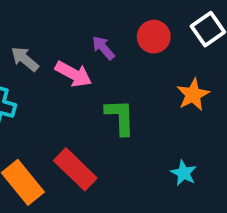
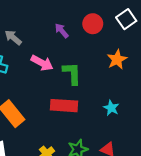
pink arrow: (73, 74) -> (42, 63), moved
red rectangle: (75, 169) -> (64, 106), moved, turned -40

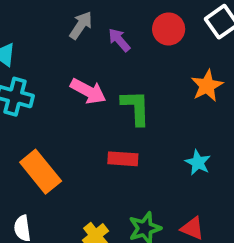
gray arrow: (13, 38) -> (81, 25), moved, turned 84
red rectangle: (64, 106) -> (123, 159), size x0.7

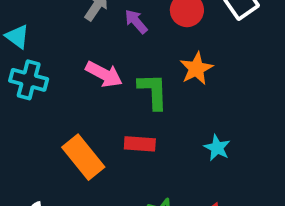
orange star: (207, 86) -> (196, 69), moved
orange rectangle: (41, 172) -> (83, 157), moved

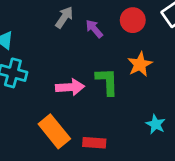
pink arrow: (104, 74) -> (70, 87), moved, turned -32
red rectangle: (140, 144) -> (94, 143), moved

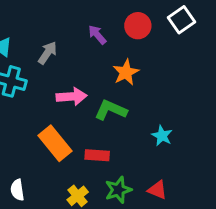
gray arrow: (64, 17) -> (47, 53), moved
orange star: (140, 64) -> (126, 72), moved
green L-shape: (107, 81) -> (111, 110), moved, turned -64

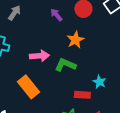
gray arrow: (47, 53) -> (14, 13), moved
red rectangle: (97, 155) -> (82, 95), moved

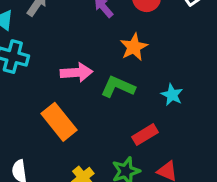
cyan star: (99, 82) -> (172, 95), moved
red rectangle: (82, 95) -> (145, 135), turned -35

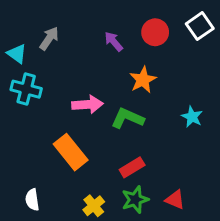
cyan star: (172, 95) -> (192, 117), moved
red rectangle: (145, 135) -> (132, 167), moved

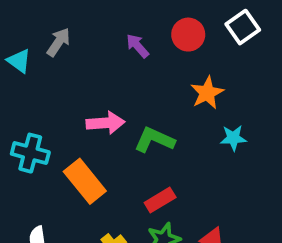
orange star: (143, 80) -> (207, 93), moved
cyan cross: (26, 89) -> (30, 153), moved
cyan star: (192, 117) -> (233, 138), turned -30

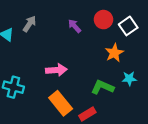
white square: (243, 27) -> (128, 26), moved
green L-shape: (154, 140) -> (102, 87), moved
orange rectangle: (85, 181) -> (61, 103), moved

